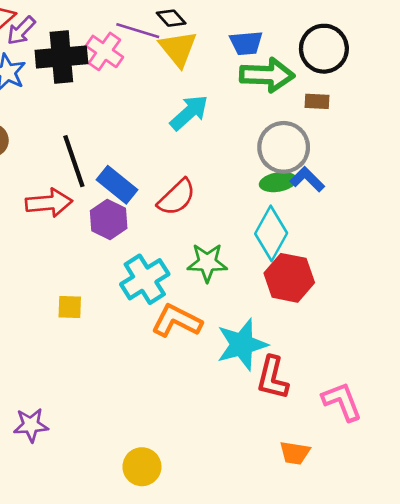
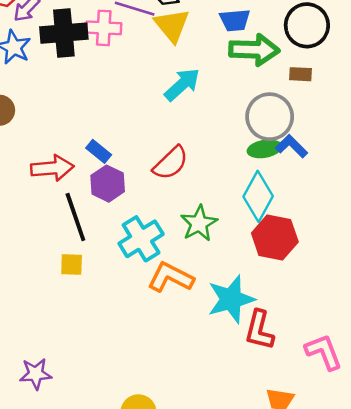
pink cross: (104, 51) -> (104, 28), turned -32
black line: (74, 161) -> (75, 217), moved
blue rectangle: (117, 185) -> (99, 151), moved, size x0.7
green star: (207, 263) -> (199, 223), turned -30

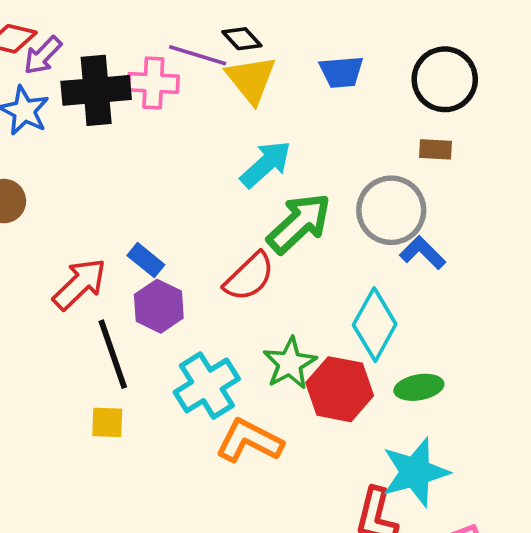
green arrow: (254, 50) -> (299, 223), moved, turned -45
green ellipse: (264, 149) -> (419, 387), moved
red arrow: (52, 168) -> (80, 284), turned -39
red hexagon: (275, 238) -> (340, 389), moved
cyan star: (231, 299) -> (415, 472), moved

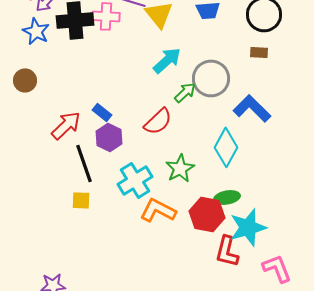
gray circle: (391, 210) -> (211, 78), moved
green arrow: (299, 223) -> (185, 92), size x0.6
blue L-shape: (423, 253) -> (252, 108), size x1.5
green ellipse: (419, 387) -> (227, 197), moved
red hexagon: (340, 389) -> (207, 214), moved

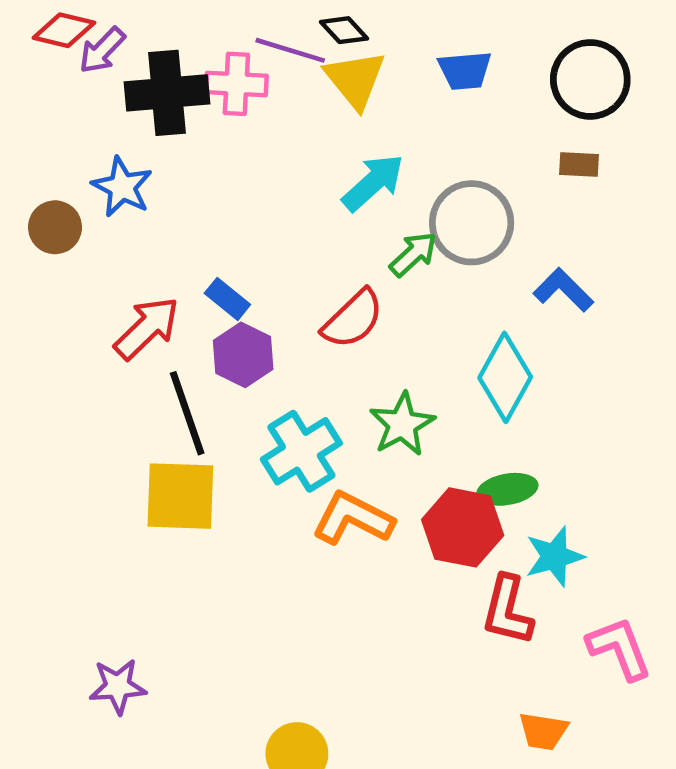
blue star: (36, 31) -> (122, 187), moved
blue L-shape: (252, 108) -> (563, 290), size x0.7
yellow square: (81, 200) -> (180, 496), size x1.8
cyan star: (248, 227) -> (554, 557), size x0.7

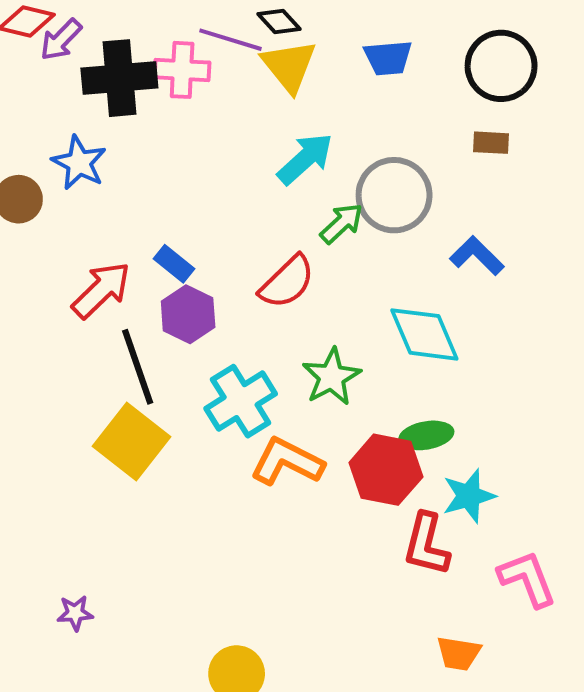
cyan diamond: (505, 377) -> (424, 334), turned -52
yellow square: (180, 496) -> (132, 441), turned 36
purple star: (118, 686) -> (75, 613), size x0.7

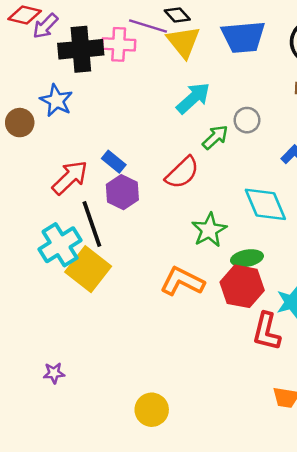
blue trapezoid: (388, 58) -> (243, 37), size x1.5
gray circle: (394, 195) -> (247, 120), size x0.6
cyan cross: (241, 401) -> (60, 245), moved
green ellipse: (426, 435) -> (247, 258), moved

